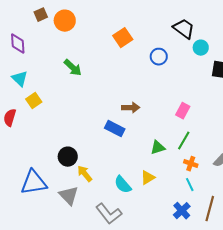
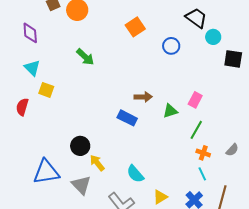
yellow square: (34, 101) -> (46, 90), turned -35
green triangle: (158, 148) -> (170, 111), moved
yellow triangle: (148, 178) -> (160, 197), moved

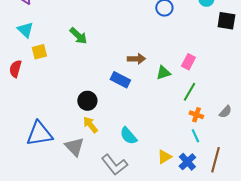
green arrow: (85, 57) -> (78, 36), moved
yellow square: (46, 90) -> (39, 52), turned -35
black circle: (80, 146) -> (87, 101), moved
yellow triangle: (160, 197) -> (164, 157), moved

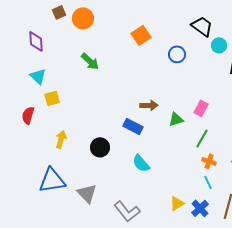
green arrow: (78, 36) -> (90, 61), moved
yellow arrow: (90, 125) -> (61, 139), moved, turned 54
cyan semicircle: (128, 136) -> (141, 163), moved

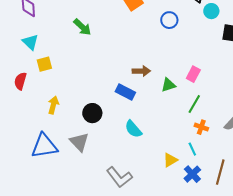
cyan line: (208, 182) -> (192, 149), moved
gray triangle: (87, 193) -> (79, 142), moved
yellow triangle: (177, 203) -> (170, 160), moved

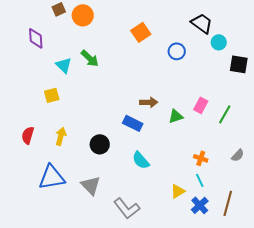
cyan triangle: (30, 42) -> (64, 65), moved
red semicircle: (20, 81) -> (28, 135), moved
green line: (194, 104) -> (225, 114), moved
orange cross: (201, 127) -> (201, 158), moved
gray triangle: (79, 142) -> (91, 185), moved

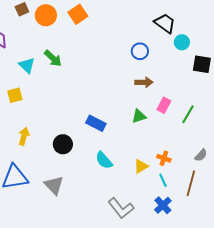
orange square: (141, 32) -> (78, 14), moved
brown arrow: (149, 102) -> (144, 82), moved
yellow triangle: (178, 191) -> (141, 166), moved
brown line: (228, 203) -> (191, 183), moved
gray L-shape: (127, 208) -> (121, 208), moved

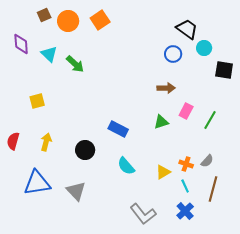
blue circle: (140, 51) -> (173, 54), moved
cyan triangle: (27, 65) -> (49, 54), moved
gray semicircle: (201, 155) -> (207, 161), moved

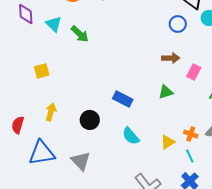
pink rectangle: (186, 111) -> (194, 72), moved
red semicircle: (13, 141) -> (18, 125), moved

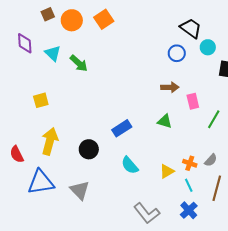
pink rectangle: (194, 72) -> (193, 101), turned -42
green triangle: (166, 92) -> (165, 121), turned 35
blue rectangle: (123, 99) -> (122, 128), turned -60
yellow arrow: (51, 112) -> (50, 141), size x1.5
red semicircle: (18, 125) -> (17, 154), turned -42

